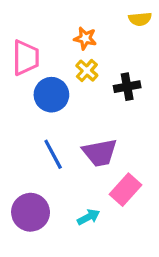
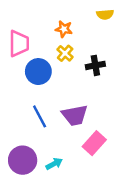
cyan arrow: (88, 217) -> (54, 164), moved

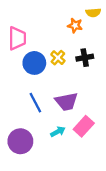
orange star: (64, 29) -> (75, 25), moved
yellow cross: (65, 53) -> (58, 58), moved
cyan arrow: (54, 164) -> (58, 132), moved

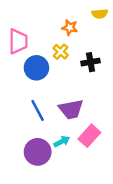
orange star: (75, 25) -> (70, 28), moved
yellow cross: (58, 58) -> (61, 52), moved
purple circle: (20, 141) -> (38, 152), moved

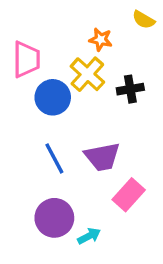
yellow semicircle: (100, 14) -> (144, 20), turned 35
yellow cross: (61, 52) -> (87, 74), size x1.5
cyan arrow: (62, 141) -> (89, 236), moved

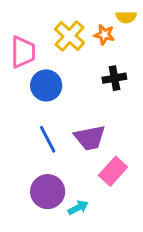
yellow semicircle: (144, 20) -> (126, 17), turned -30
orange star: (101, 40) -> (104, 35), moved
yellow cross: (87, 74) -> (69, 36), moved

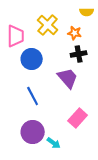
orange star: (104, 35) -> (75, 33), moved
purple trapezoid: (90, 138) -> (68, 78), moved, turned -120
cyan arrow: (78, 208) -> (54, 143), turned 64

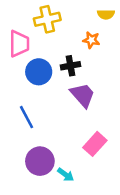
yellow cross: (48, 25) -> (47, 19), moved, turned 35
black cross: (79, 54) -> (70, 66), moved
blue line: (33, 96) -> (26, 117), moved

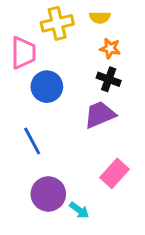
yellow semicircle: (106, 14) -> (100, 17), moved
black cross: (70, 66) -> (109, 79), moved, turned 30
purple trapezoid: (83, 95) -> (100, 115), turned -72

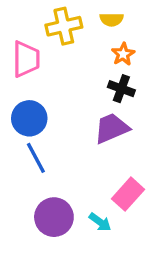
orange star: (110, 48) -> (123, 54), turned 30
blue circle: (47, 87) -> (29, 118), moved
cyan arrow: (79, 210) -> (100, 222), moved

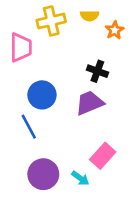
orange star: (123, 54) -> (115, 30), moved
blue circle: (29, 118) -> (42, 95), moved

